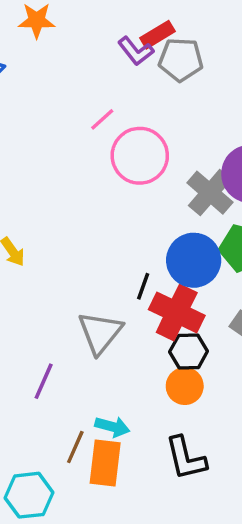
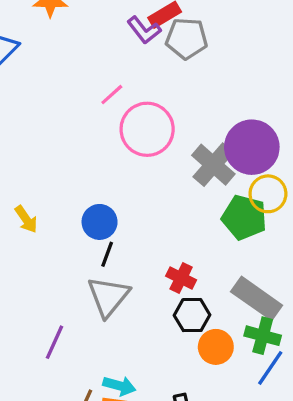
blue circle: (194, 260) -> (100, 222), moved, size x0.7
black line: (143, 286) -> (107, 254), moved
red cross: (177, 312) -> (181, 278), size x0.6
orange circle: (185, 386) -> (216, 347), moved

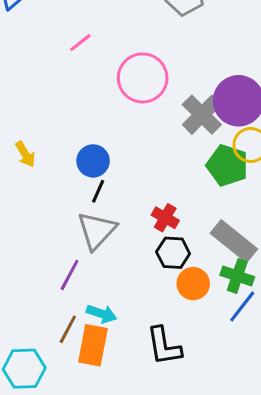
pink line: (112, 95) -> (80, 43), moved
purple line: (54, 342) -> (70, 275), moved

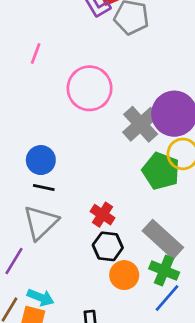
pink line: (80, 43) -> (36, 53), turned -35
black line: (98, 191) -> (44, 188), turned 75

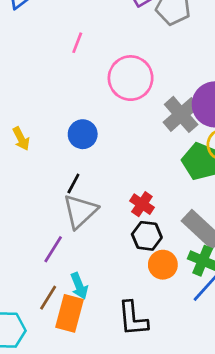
blue circle: (41, 160) -> (83, 134), moved
black line: (44, 188) -> (73, 183), moved, turned -75
cyan arrow: (41, 297) -> (79, 286), turned 45

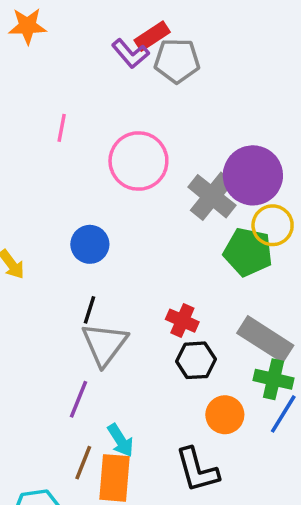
orange circle: (163, 265) -> (225, 415), moved

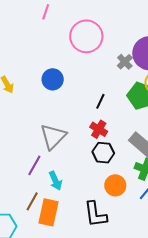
gray cross: (212, 196) -> (125, 62), size x0.6
black line: (89, 310) -> (100, 101), moved
cyan arrow: (121, 440) -> (55, 181), moved

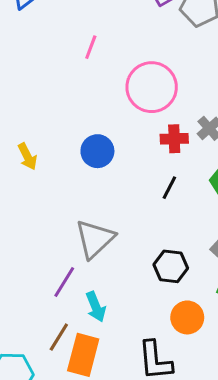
red cross: (99, 129) -> (174, 139), moved, turned -36

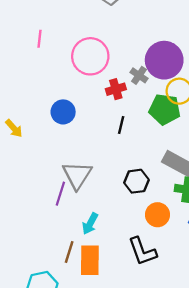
purple line: (64, 282) -> (60, 194), moved
cyan arrow: (96, 307) -> (90, 224), turned 65

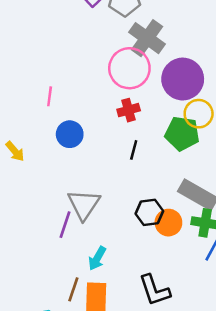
pink line: (40, 39) -> (50, 96), moved
pink circle: (90, 56) -> (129, 68), moved
gray cross: (139, 75) -> (147, 38), moved, size x1.8
orange circle: (157, 215) -> (168, 223), moved

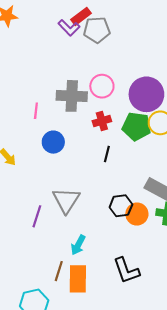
gray cross: (147, 38) -> (72, 96), moved, turned -32
pink circle: (129, 68) -> (102, 86), size x0.7
green pentagon: (182, 133) -> (136, 126), moved
purple line: (65, 225) -> (37, 216), moved

